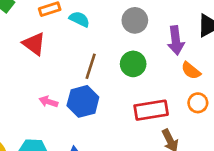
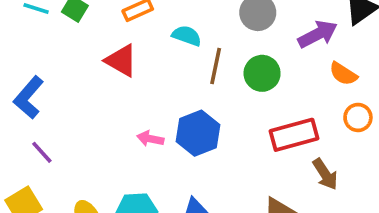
cyan semicircle: (79, 19) -> (187, 36), moved
purple arrow: (176, 40) -> (318, 34), turned -104
brown line: (91, 66) -> (216, 66), moved

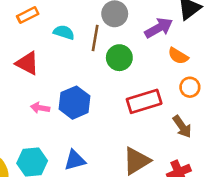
red triangle: (121, 61) -> (27, 63), moved
brown line: (216, 66) -> (95, 38), moved
brown arrow: (325, 174) -> (182, 127), moved

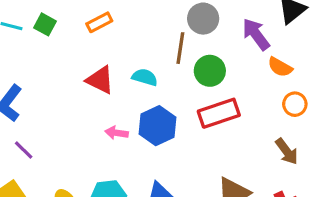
purple arrow: (159, 28) -> (256, 34), turned -96
cyan semicircle: (64, 32) -> (145, 77), moved
red rectangle: (144, 101) -> (219, 113), moved

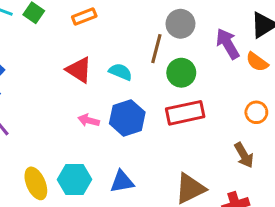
orange semicircle: (280, 67) -> (257, 62), moved

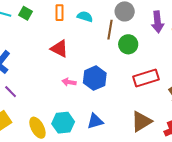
orange rectangle: (84, 16) -> (60, 13), turned -63
purple arrow: (228, 44) -> (158, 22), turned -150
cyan semicircle: (120, 72) -> (85, 17), moved
red rectangle: (185, 113) -> (146, 78), moved

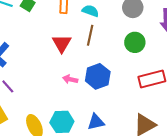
brown line: (110, 30) -> (90, 35), moved
red triangle: (59, 49) -> (62, 43), turned 30

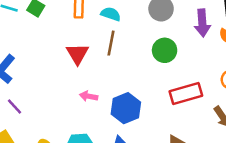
blue hexagon: (98, 76) -> (126, 108), moved

